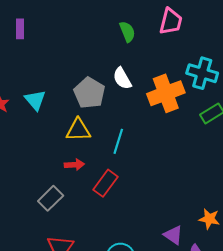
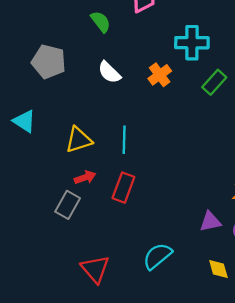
gray pentagon: (89, 93) -> (49, 62), moved
orange cross: (166, 93) -> (160, 75), size x0.6
gray rectangle: (51, 198) -> (68, 205), moved
purple triangle: (173, 235) -> (210, 222), turned -30

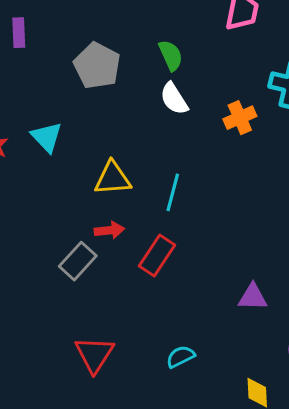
green semicircle: (101, 22) -> (171, 55), moved
purple triangle: (210, 222) -> (253, 297), moved
cyan semicircle: (157, 256) -> (181, 357), size x0.7

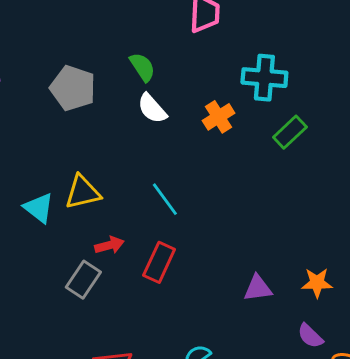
cyan triangle: (47, 137) -> (39, 208), moved
yellow triangle: (113, 178) -> (83, 192), moved
cyan line: (173, 192) -> (165, 199), turned -42

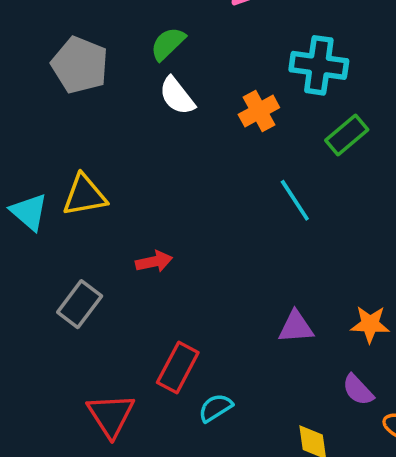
green semicircle: (142, 67) -> (168, 44), turned -104
cyan line: (165, 199) -> (295, 200), moved
red arrow: (109, 245) -> (154, 262), moved
red rectangle: (159, 262) -> (178, 367), moved

